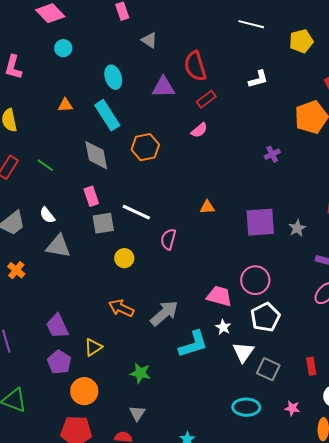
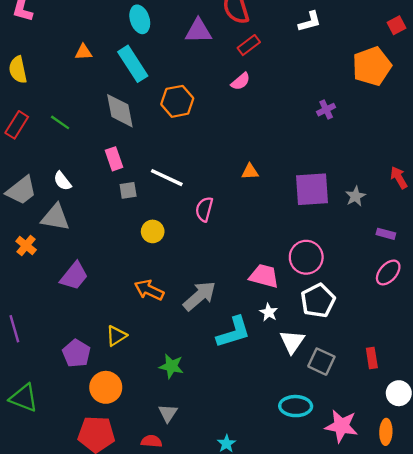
gray square: (103, 223) -> (128, 190), size x0.7
gray triangle: (58, 246) -> (55, 217), moved
purple trapezoid: (57, 326) -> (74, 276), moved, turned -116
pink star: (292, 408) -> (341, 426), moved, size x1.8

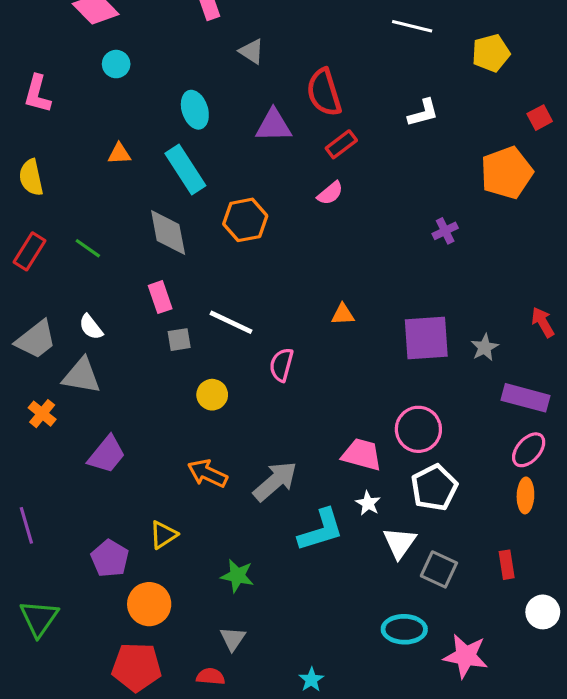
purple rectangle: (386, 234) -> (525, 398), size x1.8
green triangle: (24, 398) -> (39, 618), turned 44
orange ellipse: (386, 432) -> (525, 495), moved

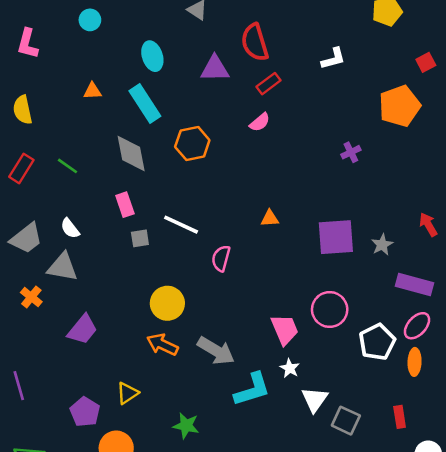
yellow circle: (212, 395) -> (167, 303), moved, size x1.4
pink trapezoid: (362, 455) -> (285, 329), turned 52
gray arrow: (275, 481) -> (216, 351), turned 72
white pentagon: (434, 488) -> (377, 342), moved

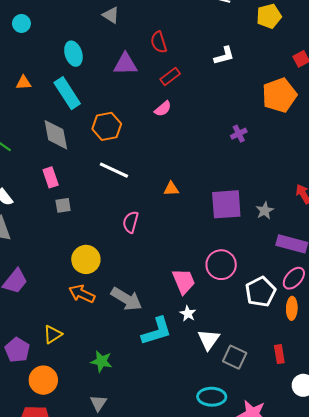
red semicircle: (255, 42) -> (159, 42), size x0.7
white line: (181, 225) -> (114, 170), moved

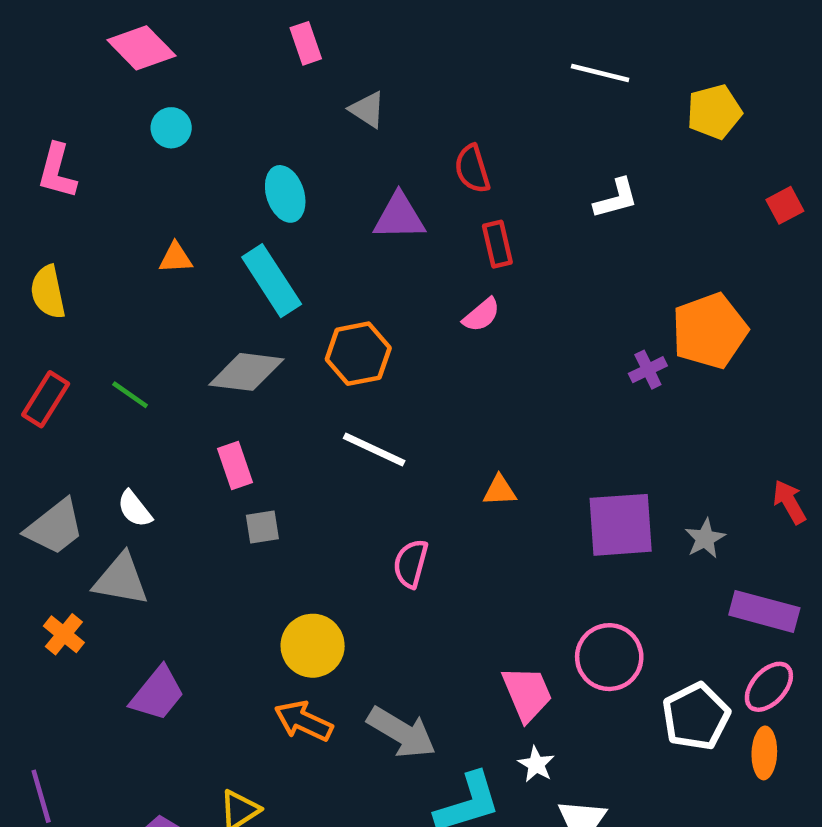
red rectangle: (170, 76) -> (497, 244), turned -66
orange pentagon: (279, 95) -> (710, 331), moved
gray diamond: (56, 135) -> (246, 372), turned -72

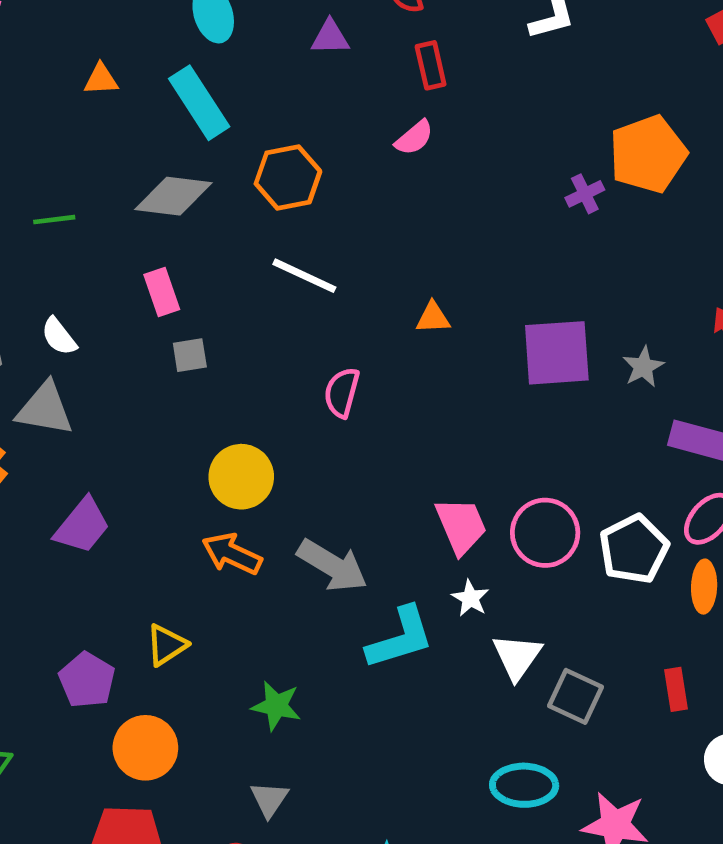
purple triangle: (399, 217) -> (330, 37), size x0.7
green line: (130, 395) -> (54, 220), turned -42
pink circle: (609, 657) -> (545, 533), moved

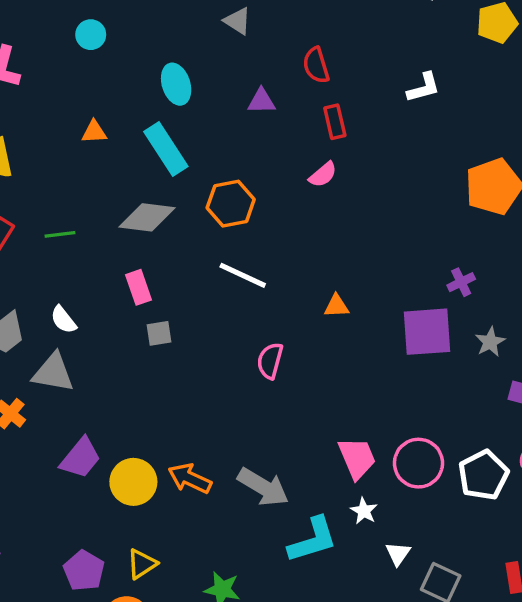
purple cross: (585, 194) -> (461, 282), moved
yellow circle: (241, 477) -> (133, 482), moved
yellow triangle: (166, 645) -> (142, 564), moved
white triangle: (517, 657) -> (398, 554), size x0.7

